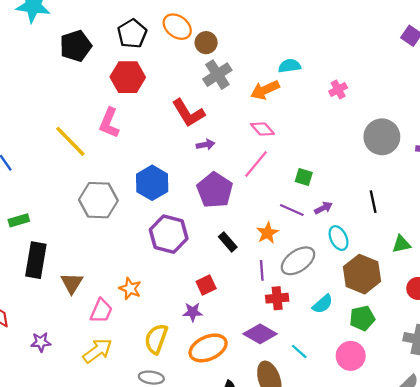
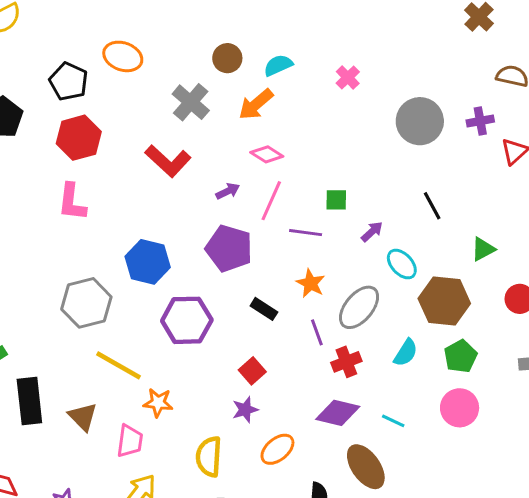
brown circle: (206, 43) -> (227, 58), moved
yellow line: (70, 141) -> (119, 365), moved
purple arrow: (206, 145) -> (228, 191), moved
purple line: (292, 210) -> (306, 233), moved
orange ellipse: (208, 348) -> (277, 449), size x0.7

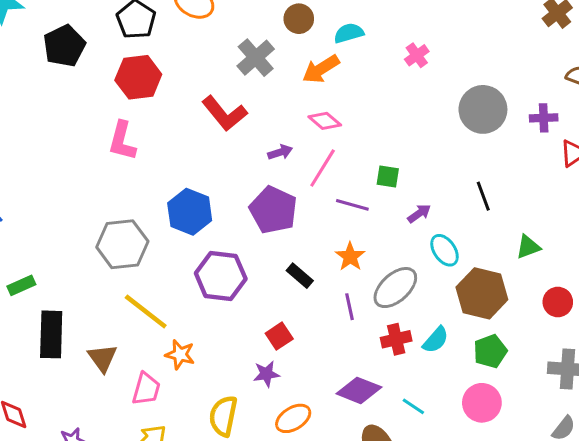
red cross: (346, 362) -> (396, 339), moved

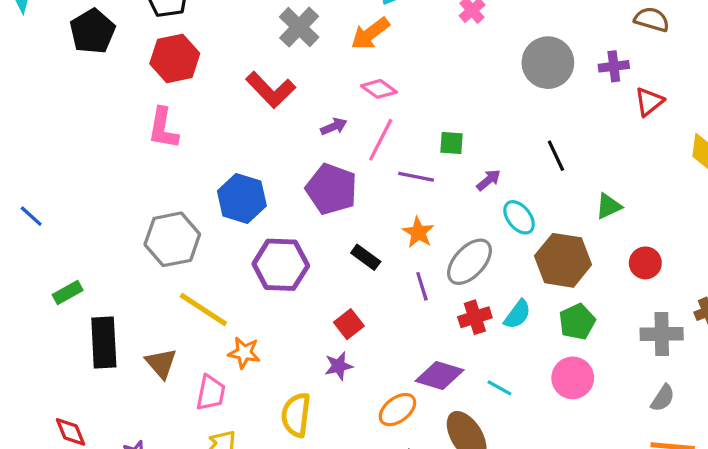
orange ellipse: (293, 418) -> (397, 410), moved

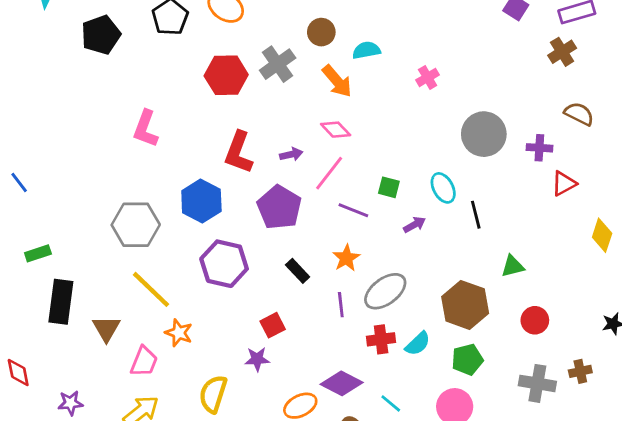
orange arrow: (370, 34) -> (337, 81), turned -104
red hexagon: (175, 58) -> (226, 75), moved
red L-shape: (271, 90) -> (239, 152), moved, turned 54
cyan ellipse: (519, 217) -> (443, 188), moved

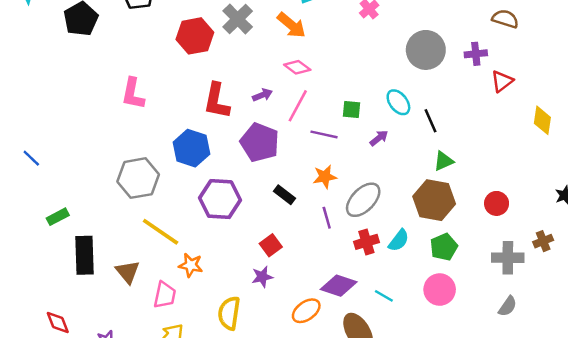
orange star: (346, 258) -> (325, 177), turned 30
green triangle: (513, 266) -> (444, 161), moved

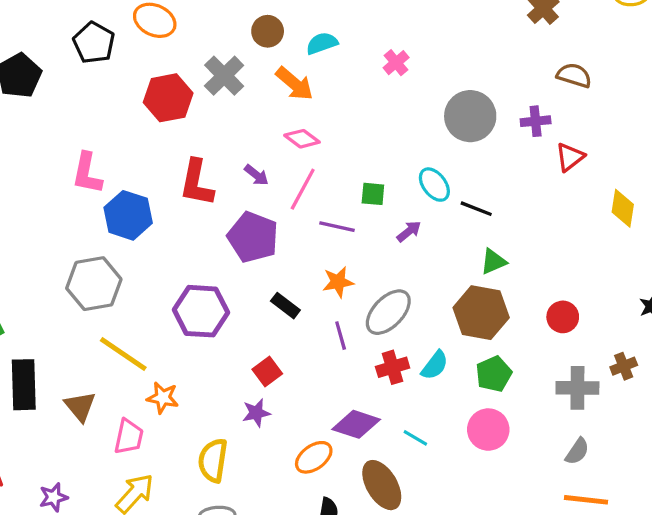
purple arrow: (262, 95) -> (256, 175), turned 60
black line: (430, 121) -> (476, 209), turned -45
blue hexagon: (191, 148) -> (128, 215), moved

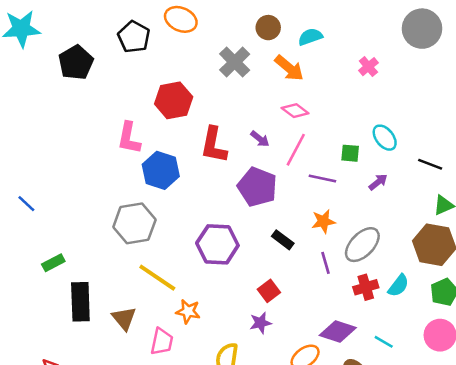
pink cross: (396, 63) -> (368, 67), moved
red hexagon: (168, 98) -> (174, 100), moved
gray circle: (470, 116) -> (422, 29), moved
cyan ellipse: (434, 185) -> (385, 138), moved

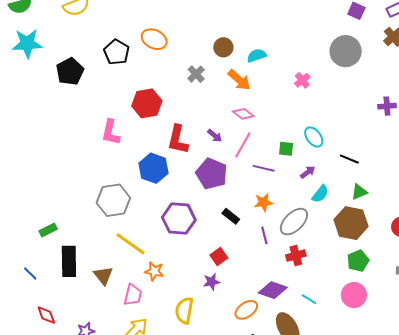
gray cross: (235, 62) -> (196, 74), size x0.7
blue hexagon: (161, 170) -> (154, 168), moved
blue line: (26, 204) -> (30, 273), moved
cyan semicircle: (398, 286) -> (320, 194), moved

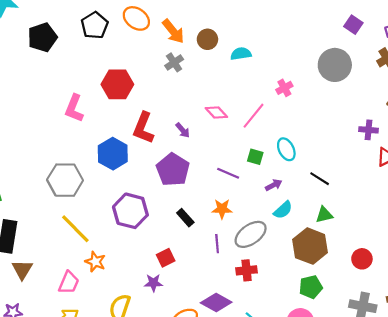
orange arrow: (239, 80) -> (173, 31), moved
pink line: (243, 145) -> (254, 116), moved
brown triangle: (103, 276) -> (22, 270), moved

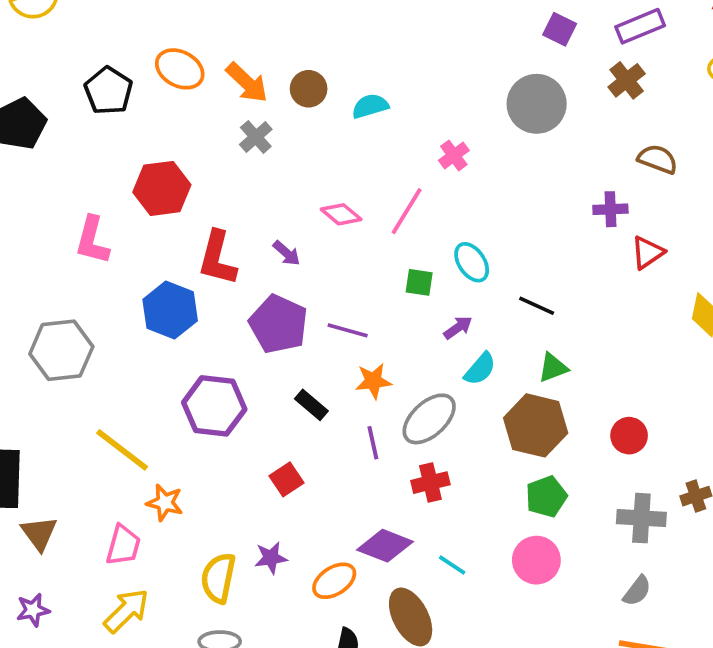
purple line: (228, 173) -> (348, 330), moved
gray hexagon: (65, 180) -> (61, 350), moved
purple star: (153, 283) -> (271, 558), moved

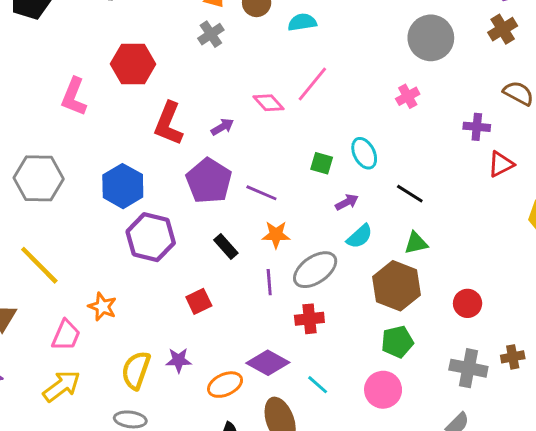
pink cross: (454, 155) -> (408, 96), moved
pink line: (407, 211) -> (312, 84), moved
purple arrow: (287, 253) -> (222, 127), turned -80
blue hexagon: (170, 310) -> (123, 186), moved
yellow line: (122, 450) -> (39, 265), moved

